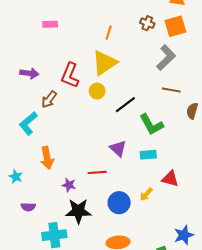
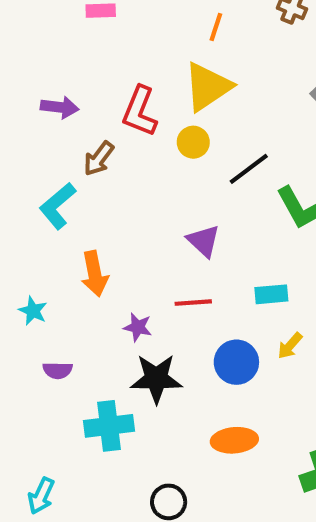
purple triangle: (118, 148) -> (204, 241), moved
cyan rectangle: (148, 155) -> (271, 294), moved

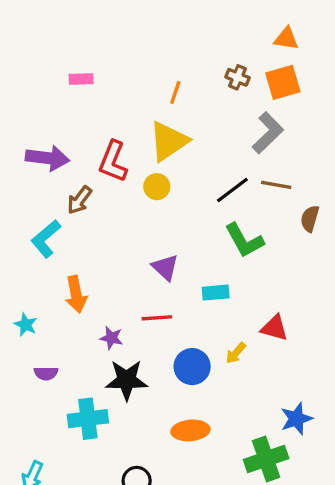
purple arrow: (60, 107) -> (47, 158), size x1.4
black line: (249, 169) -> (232, 190), moved
cyan rectangle: (271, 294) -> (216, 293), moved

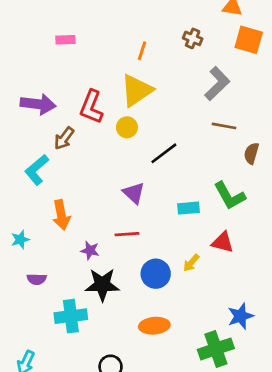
orange square: (283, 82) -> (249, 40), moved, turned 32
black line: (232, 190) -> (164, 153), moved
green L-shape: (244, 240) -> (230, 196), moved
cyan rectangle: (216, 293) -> (189, 208), moved
cyan star: (26, 325) -> (20, 240), turned 30

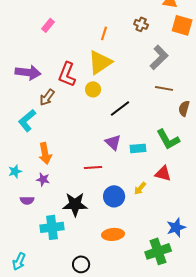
pink rectangle: (65, 40) -> (48, 25), turned -48
purple triangle: (134, 193) -> (113, 142), moved
purple star: (90, 250) -> (43, 179), moved

